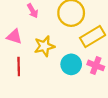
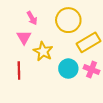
pink triangle: (14, 36) -> (24, 37), moved, turned 42
yellow star: (44, 46) -> (43, 51), turned -30

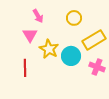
yellow circle: (68, 20) -> (74, 18), size x0.6
cyan circle: (68, 69) -> (71, 56), moved

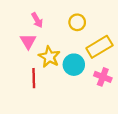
red line: (25, 68) -> (34, 78), moved

